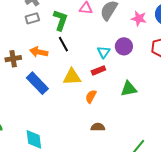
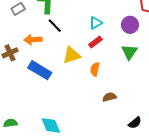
purple circle: (124, 46) -> (130, 25), moved
cyan triangle: (104, 52) -> (96, 23), turned 40
green triangle: (129, 89) -> (129, 52), turned -30

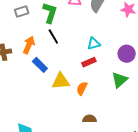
orange arrow: (33, 40) -> (29, 45), turned 102
yellow triangle: (71, 55) -> (61, 81), moved
blue rectangle: (40, 70) -> (40, 65), moved, size x0.7

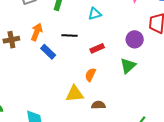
black line: (53, 37) -> (70, 36), moved, turned -56
cyan triangle: (94, 44) -> (95, 14), moved
yellow triangle: (61, 81) -> (75, 94), moved

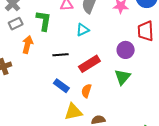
orange arrow: (37, 32) -> (28, 45), moved
red rectangle: (97, 48) -> (89, 64), size x1.5
blue rectangle: (48, 52) -> (61, 86), moved

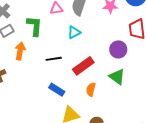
green triangle: (122, 77) -> (117, 77), turned -30
orange semicircle: (86, 91) -> (91, 89), moved

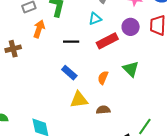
purple circle: (118, 49) -> (131, 27), moved
red rectangle: (83, 66) -> (107, 41), moved

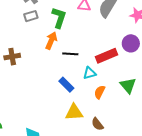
cyan triangle: (95, 19) -> (89, 73), moved
orange arrow: (39, 29) -> (51, 41), moved
brown semicircle: (103, 110) -> (97, 124), turned -128

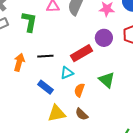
orange arrow: (51, 41) -> (19, 62), moved
brown semicircle: (97, 124) -> (82, 114), moved

